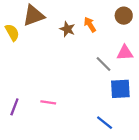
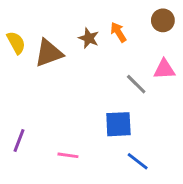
brown triangle: (34, 16) -> (49, 53), moved
blue square: (120, 89) -> (118, 124), moved
pink line: (48, 102) -> (68, 155), moved

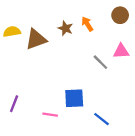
yellow semicircle: (16, 43) -> (12, 32), turned -70
blue square: (118, 124) -> (74, 98), moved

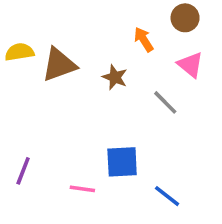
brown circle: (120, 15) -> (185, 18), moved
brown star: (65, 28) -> (115, 77), moved
pink triangle: (121, 51) -> (190, 65), moved, turned 42

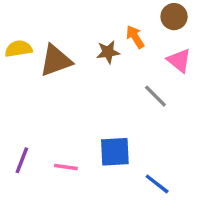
brown star: (115, 77) -> (108, 52), moved, turned -30
pink line: (82, 189) -> (66, 167), moved

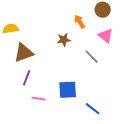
brown star: (108, 52) -> (64, 40), moved
brown triangle: (56, 61) -> (24, 53), moved
purple line: (22, 160) -> (27, 78), moved

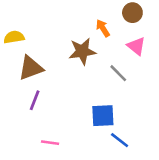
brown star: (64, 40) -> (82, 51), size x1.5
blue square: (68, 90) -> (103, 116), moved
pink line: (39, 99) -> (50, 143), moved

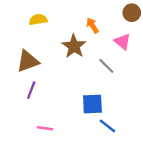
brown circle: (132, 13) -> (132, 13), moved
yellow semicircle: (14, 37) -> (38, 20), moved
brown star: (82, 51) -> (74, 46), turned -30

